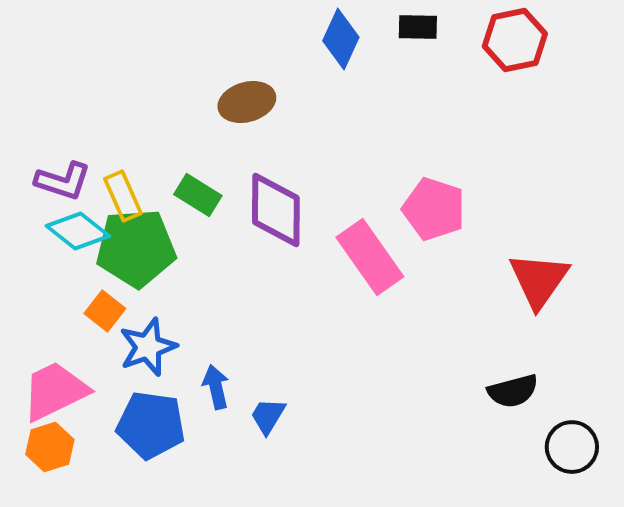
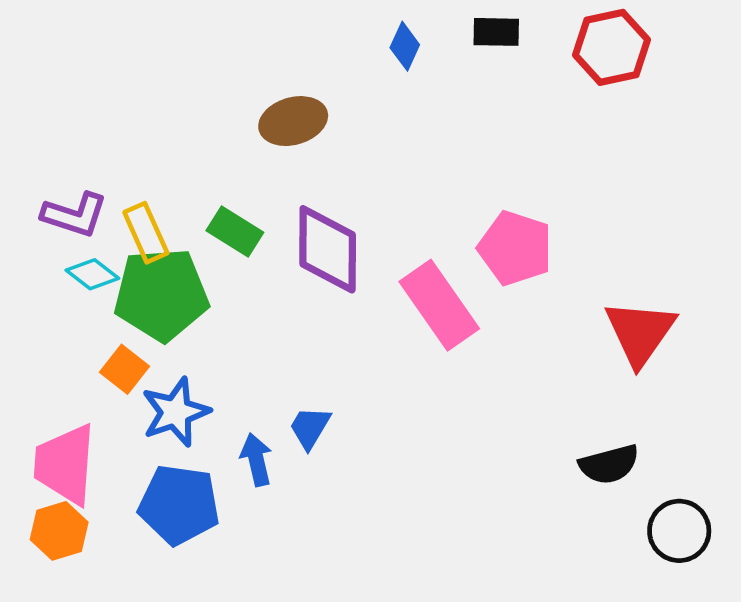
blue diamond: (341, 39) -> (405, 46), size x0.7
cyan diamond: (78, 231) -> (92, 274), size x0.7
pink trapezoid: (55, 391) -> (65, 464), turned -60
blue trapezoid: (268, 416) -> (310, 428), moved

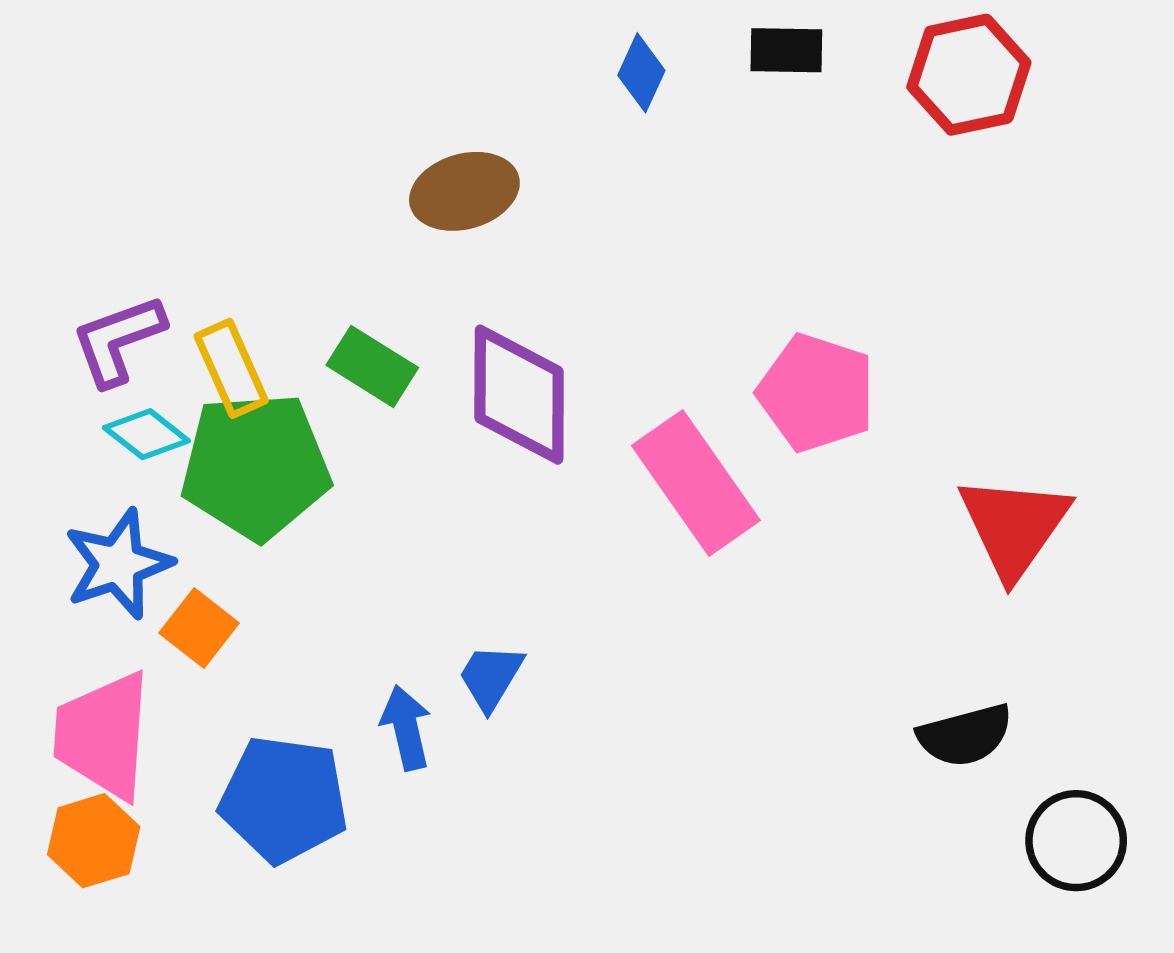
purple L-shape: (75, 215) -> (118, 340), turned 142
orange square: (124, 369) -> (199, 628), moved
blue star: (176, 412) -> (118, 564), moved

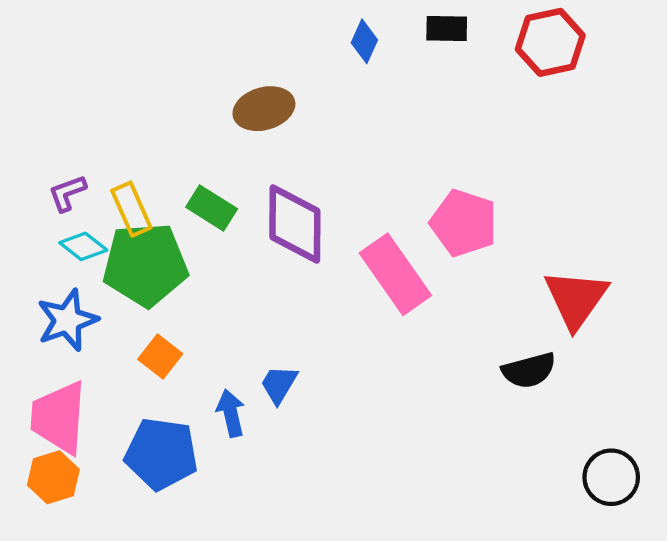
purple L-shape: (118, 340) -> (67, 193), size x0.7
orange square: (199, 628) -> (160, 357), moved
black semicircle: (965, 735) -> (529, 370), moved

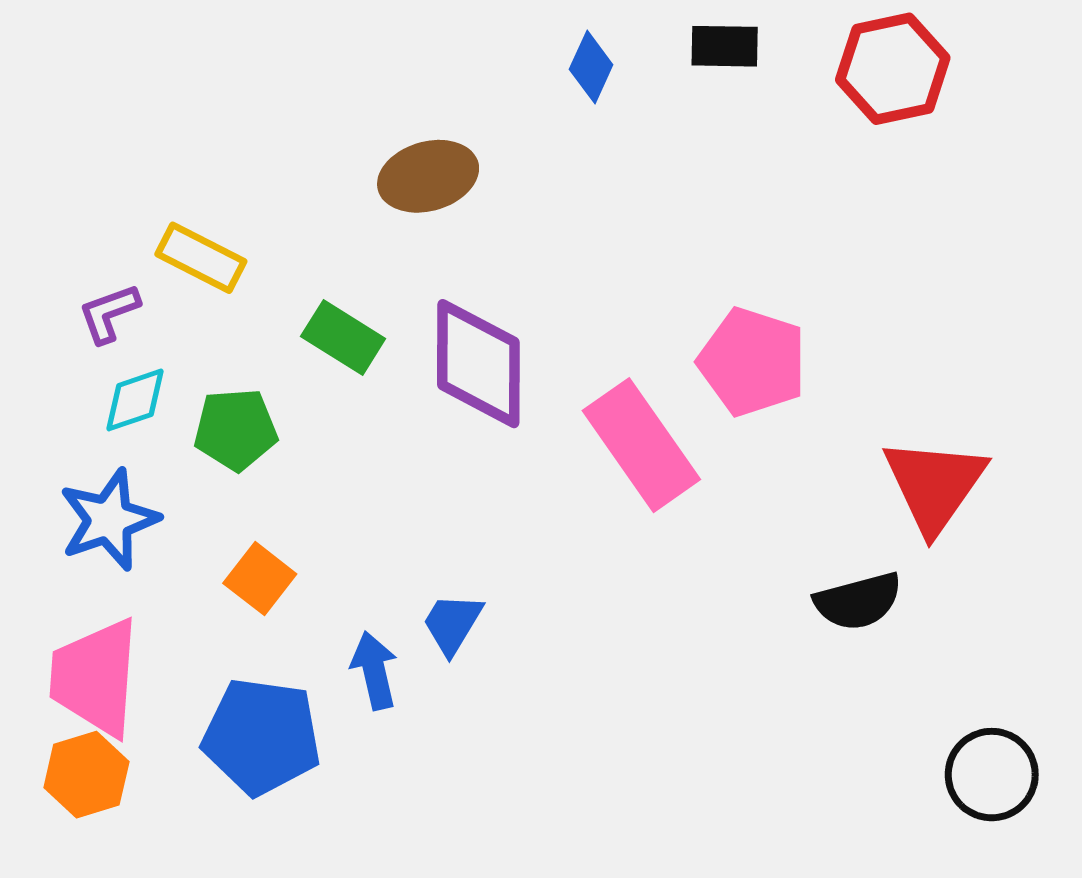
yellow rectangle: (131, 209) -> (201, 258), moved, turned -39
cyan diamond: (83, 246) -> (135, 400), turned -57
green pentagon: (145, 265) -> (236, 429), size x0.6

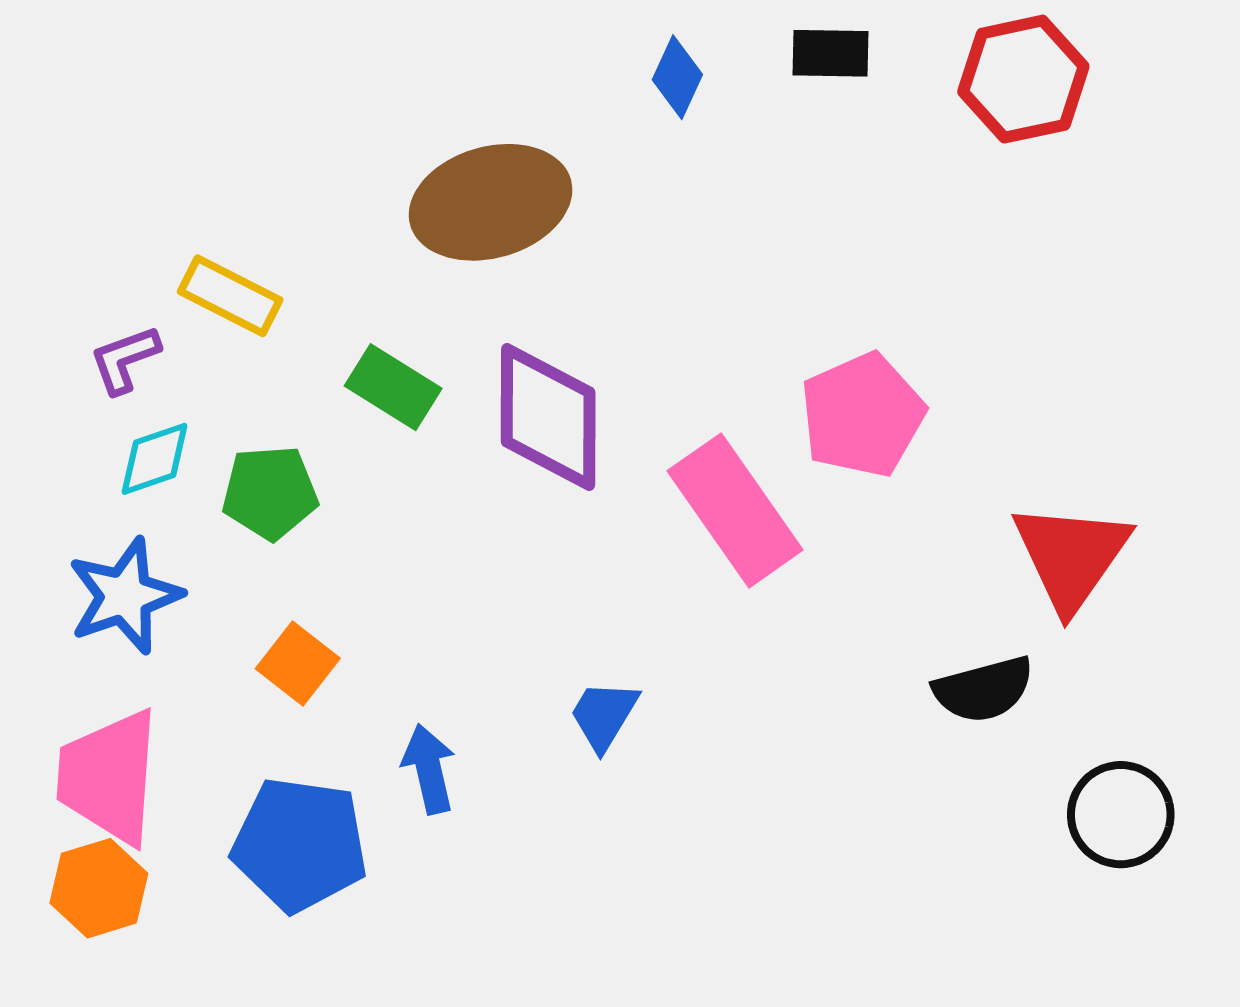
brown ellipse: (428, 176) -> (491, 202), size x1.4
pink pentagon: (752, 362) -> (862, 415), turned 30
blue trapezoid: (452, 624) -> (604, 715), moved
black circle: (992, 775) -> (1121, 815), moved

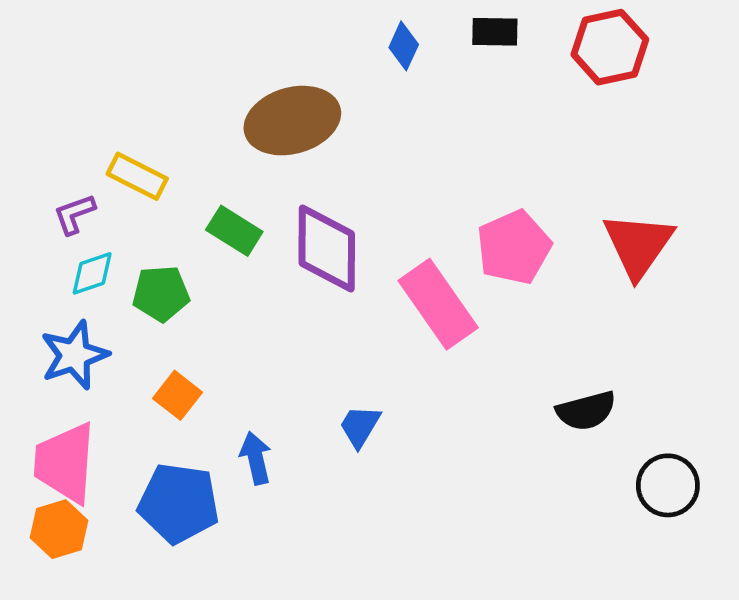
red triangle: (1071, 556) -> (638, 245), moved

